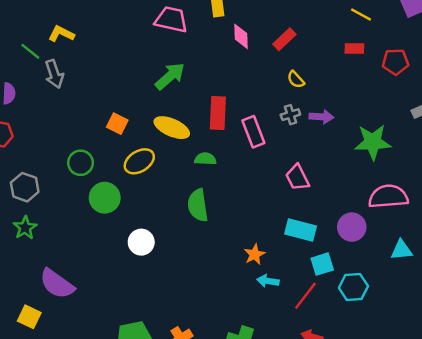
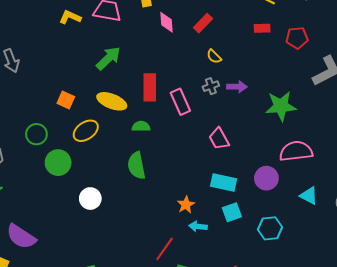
yellow L-shape: (61, 34) -> (70, 17), moved
cyan triangle: (401, 250) -> (309, 196), turned 36
cyan square: (322, 264) -> (232, 212), moved
red line: (305, 296) -> (165, 249), moved

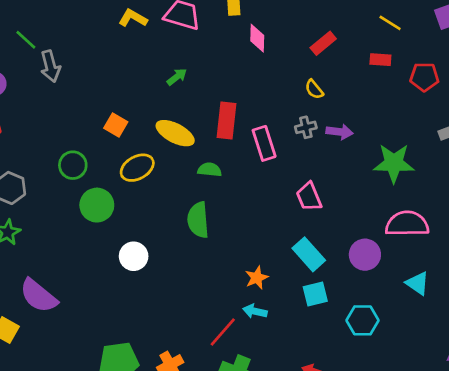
red rectangle: (203, 23) -> (323, 43), moved
green arrow: (108, 58) -> (177, 77), size x0.6
cyan rectangle: (224, 183) -> (309, 254), turned 30
cyan arrow: (198, 226) -> (255, 311), moved

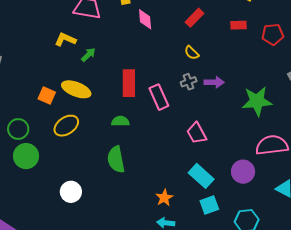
yellow L-shape: (133, 18) -> (65, 39), moved
yellow ellipse: (175, 133) -> (76, 89), moved
green circle: (97, 205) -> (26, 156), moved

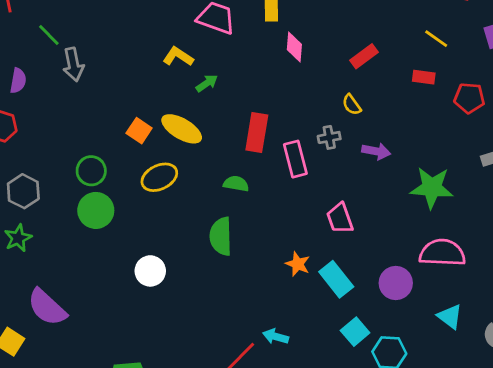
gray cross: (189, 82) -> (329, 137), moved
orange star: (164, 198) -> (298, 264), moved, turned -30
cyan square: (209, 205) -> (355, 332), moved, turned -30

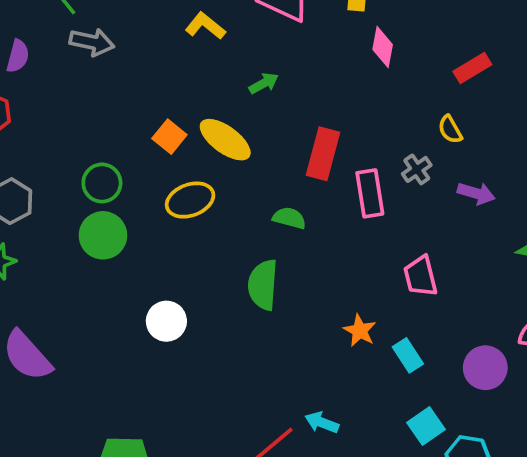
yellow L-shape: (178, 57) -> (205, 26), moved
gray arrow: (73, 65) -> (92, 42), turned -72
gray cross: (329, 137) -> (417, 169), turned -30
cyan rectangle: (336, 279) -> (408, 355), size x0.7

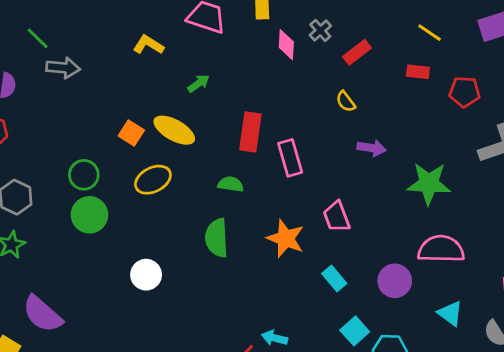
gray cross: (417, 169) -> (320, 31), moved
orange star: (360, 331) -> (286, 238), moved, size x1.5

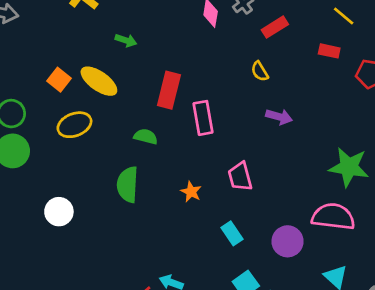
green arrow: (199, 83) -> (126, 40), turned 48
green star: (429, 183) -> (349, 167), moved
orange star: (286, 238) -> (191, 192), size x0.6

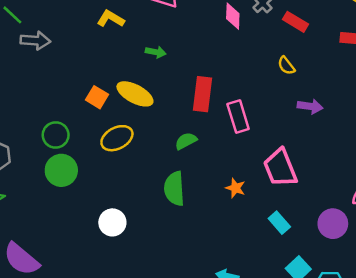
red rectangle: (275, 27) -> (296, 22), turned 70
green semicircle: (146, 136) -> (186, 141), turned -35
pink trapezoid: (240, 177) -> (280, 168), size x1.4

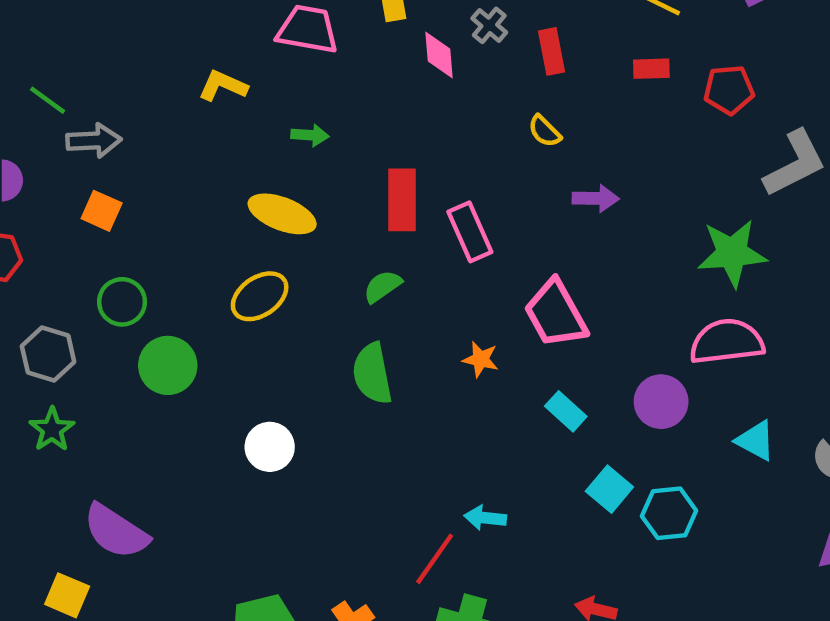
red rectangle: (296, 22) -> (551, 51), turned 55
orange square: (97, 97) -> (102, 211), moved
green circle: (56, 135) -> (122, 302), moved

